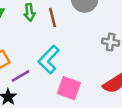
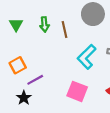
cyan L-shape: (49, 59) -> (87, 57), moved

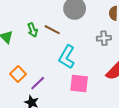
brown line: (64, 30) -> (52, 30), turned -35
cyan L-shape: (87, 57) -> (67, 57), moved

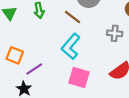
brown line: (52, 30) -> (73, 17), moved
orange square: (18, 74) -> (15, 55), turned -35

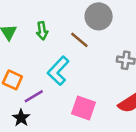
cyan L-shape: (71, 46) -> (58, 71), moved

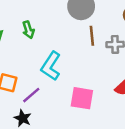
brown line: (79, 40) -> (92, 36), moved, turned 54

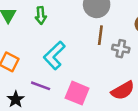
purple line: (31, 95) -> (41, 86), moved, turned 48

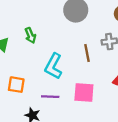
brown line: (100, 35) -> (87, 53), moved

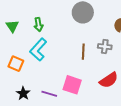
cyan L-shape: (53, 66) -> (38, 50), moved
purple line: (50, 97) -> (49, 94), moved

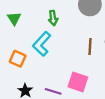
green arrow: (38, 24) -> (53, 18), moved

